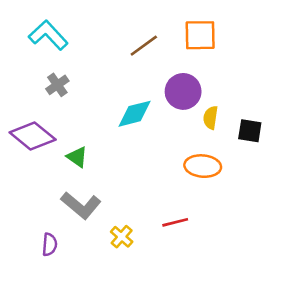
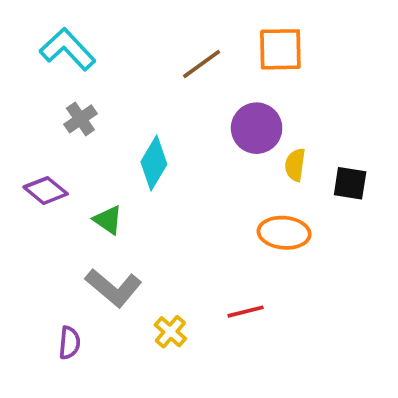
cyan diamond: (135, 114) -> (154, 163), moved, turned -45
purple diamond: (33, 136) -> (46, 191), size x0.7

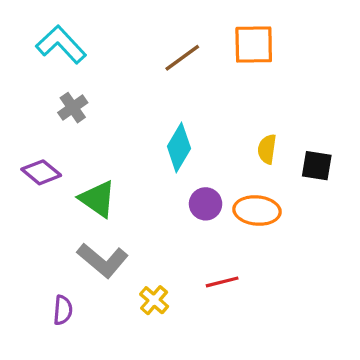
purple circle: (257, 128) -> (206, 204), moved, size x0.7
cyan diamond: (154, 163) -> (179, 147), moved
green triangle: (108, 220) -> (98, 199), size x1.4

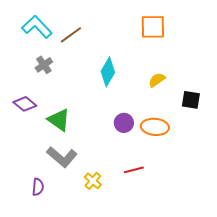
brown line: (182, 58) -> (71, 35), moved
cyan diamond: (179, 147) -> (108, 72), moved
yellow semicircle: (267, 149) -> (157, 80), moved, turned 48

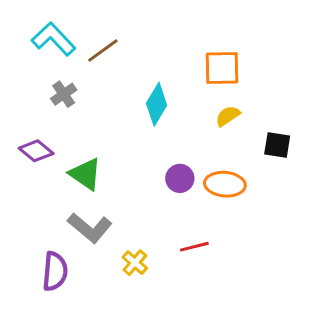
orange square: (153, 27) -> (222, 68), moved
purple semicircle: (38, 187) -> (55, 271), size x1.5

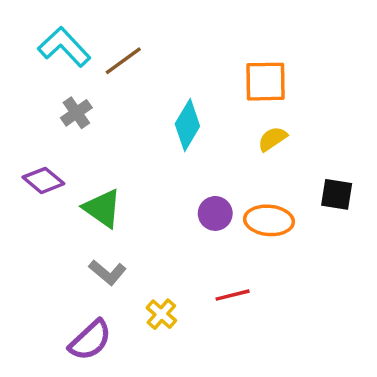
black square: (277, 145) -> (337, 194), moved
gray L-shape: (90, 228) -> (108, 272), size x0.7
purple semicircle: (55, 271) -> (90, 340), moved, turned 42

